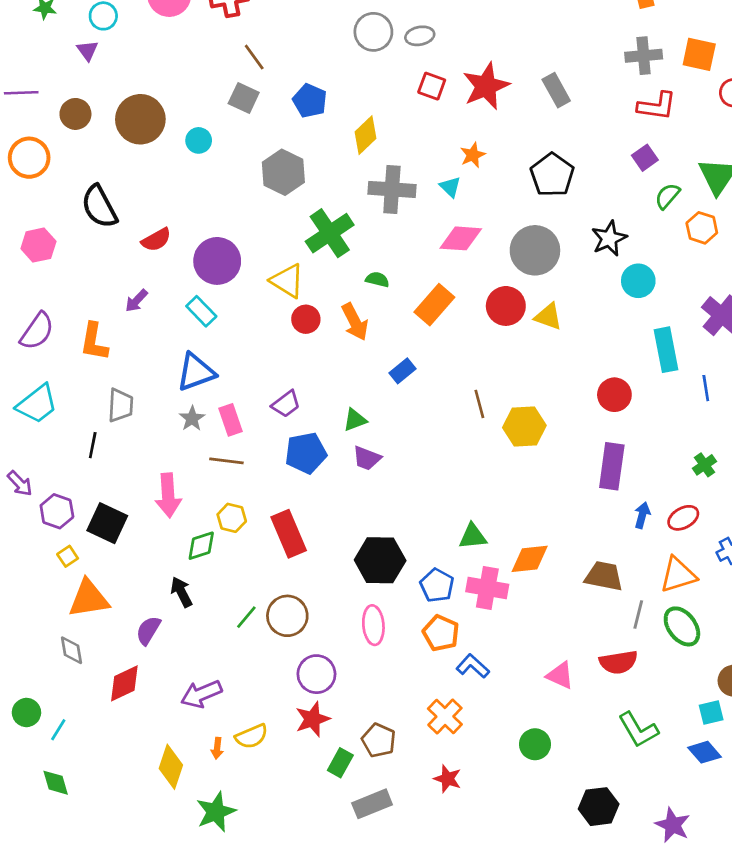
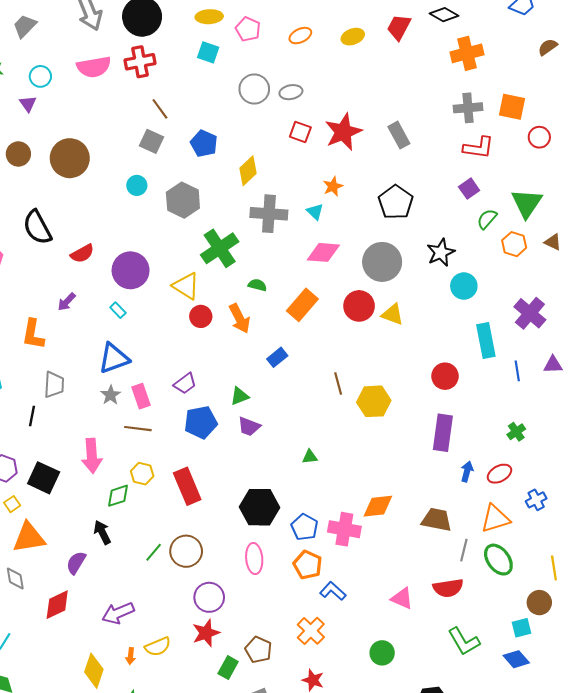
cyan circle: (199, 140) -> (137, 185), moved
cyan rectangle: (201, 311) -> (118, 310), size x0.7
green triangle: (473, 536) -> (310, 457), moved, size x0.7

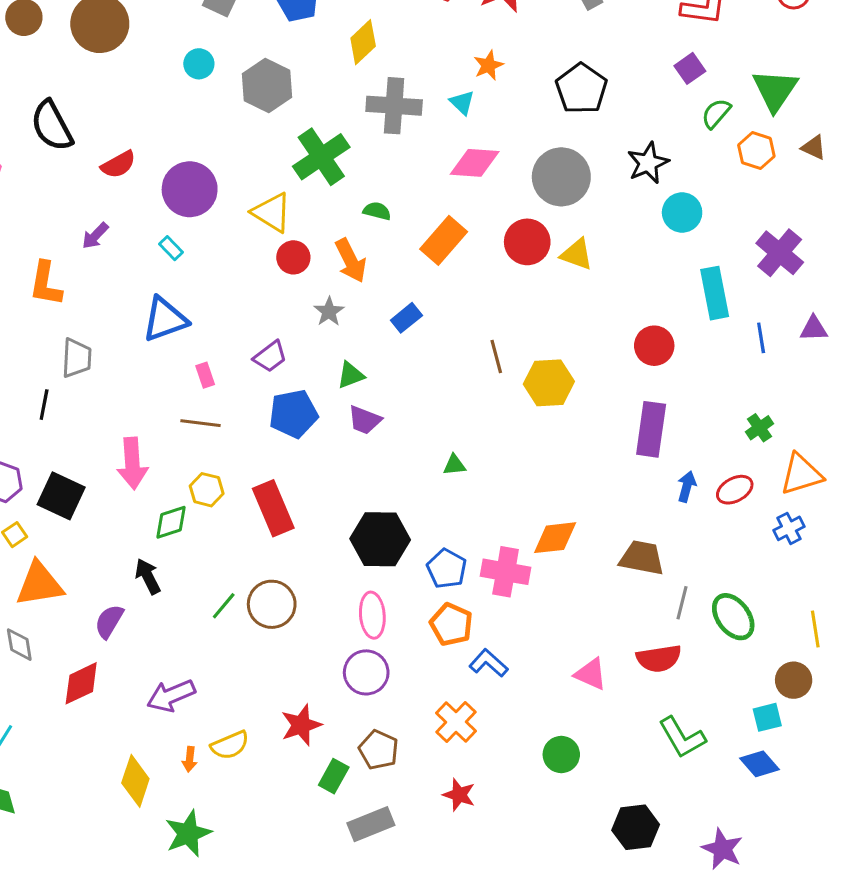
gray star: (111, 395) -> (329, 312), moved
pink rectangle: (141, 396) -> (205, 375), size x0.7
orange triangle: (495, 519) -> (801, 474), moved
purple circle: (209, 597) -> (366, 672), moved

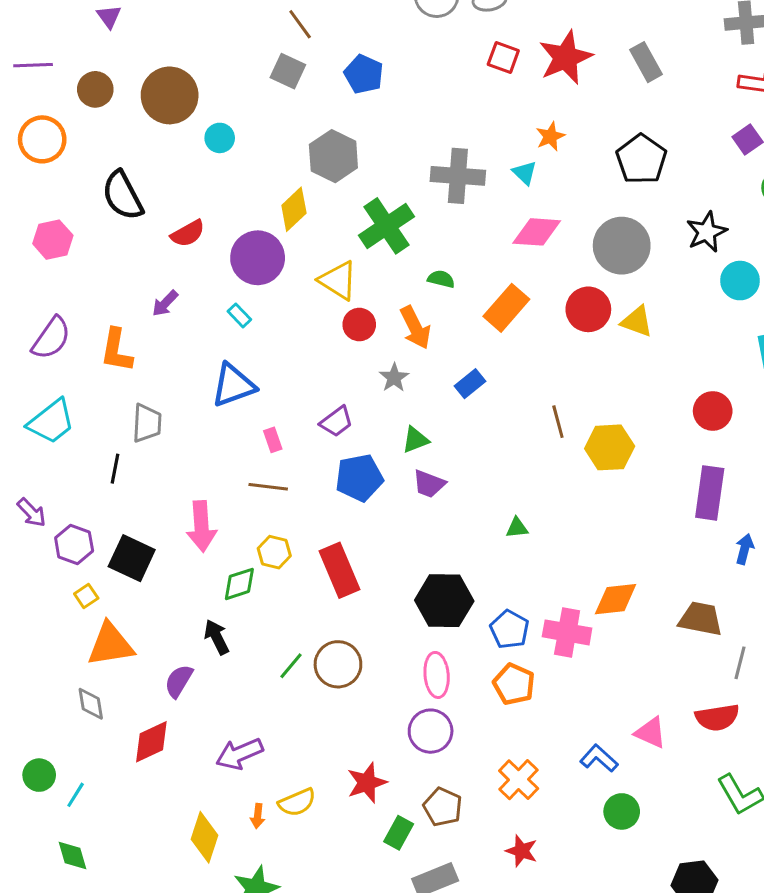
yellow diamond: (363, 42) -> (294, 209), moved
cyan circle: (199, 64) -> (220, 138), moved
blue L-shape: (488, 663) -> (599, 758), moved

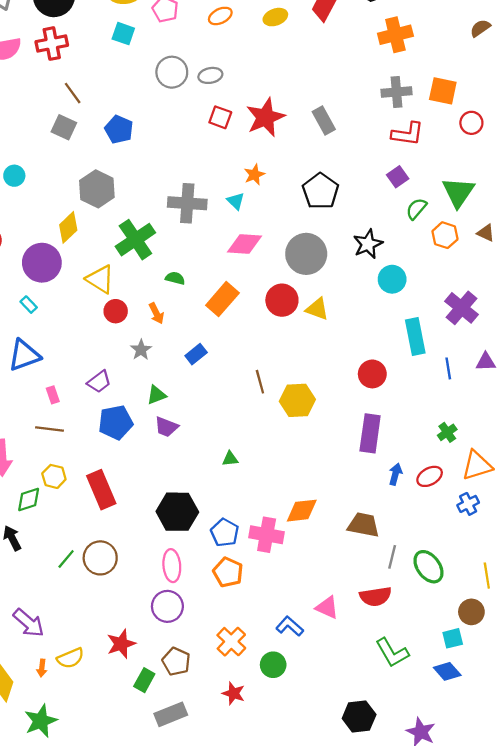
orange arrow: (415, 328) -> (156, 313), size x0.7
purple arrow: (239, 754) -> (29, 623), turned -116
green circle: (622, 811) -> (273, 665), moved

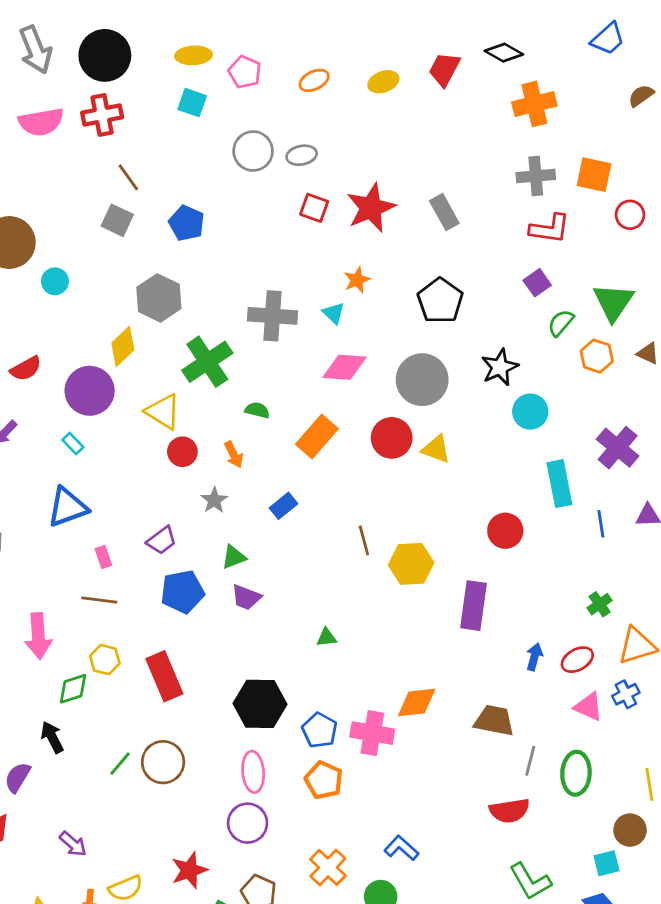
purple rectangle: (370, 433) -> (473, 606), moved
green ellipse: (428, 567) -> (576, 773), turned 40
pink triangle: (327, 607) -> (588, 707), moved
purple arrow: (29, 623) -> (73, 844), size x0.7

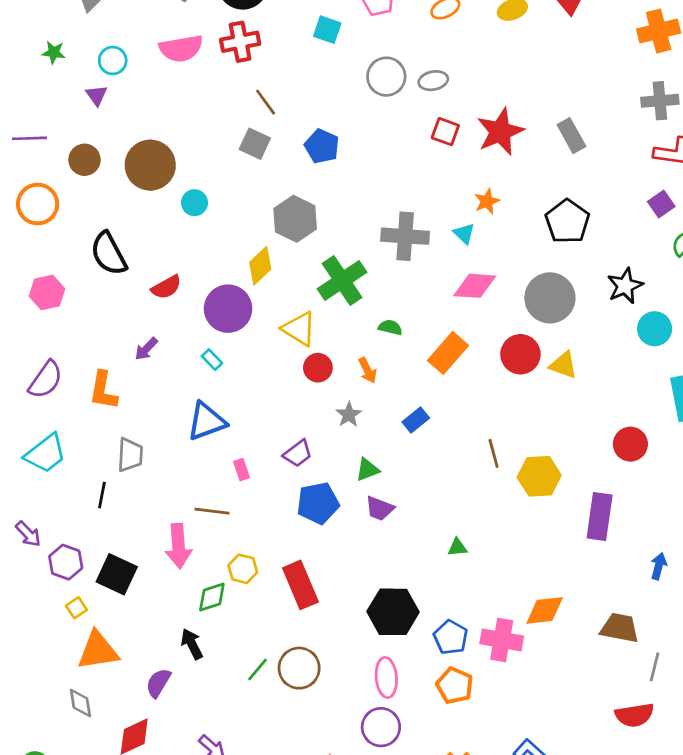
brown line: (99, 600) -> (212, 511), moved

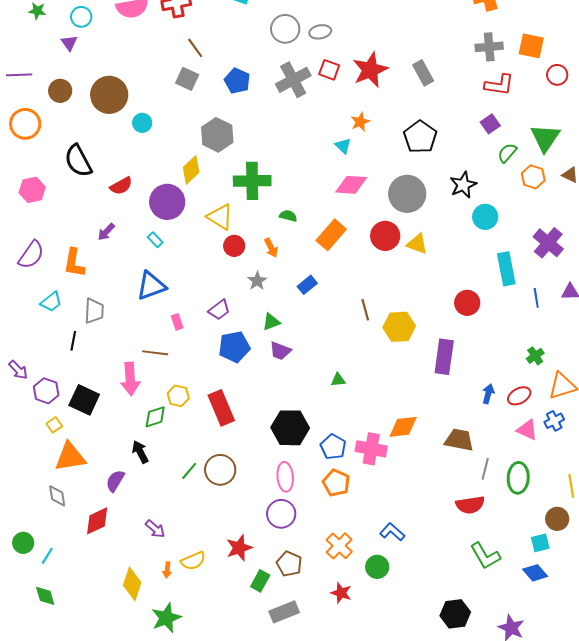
gray cross: (405, 236) -> (293, 80), moved, turned -32
green cross: (342, 280) -> (252, 181), turned 33
cyan trapezoid: (46, 453) -> (51, 302), moved, size x0.7

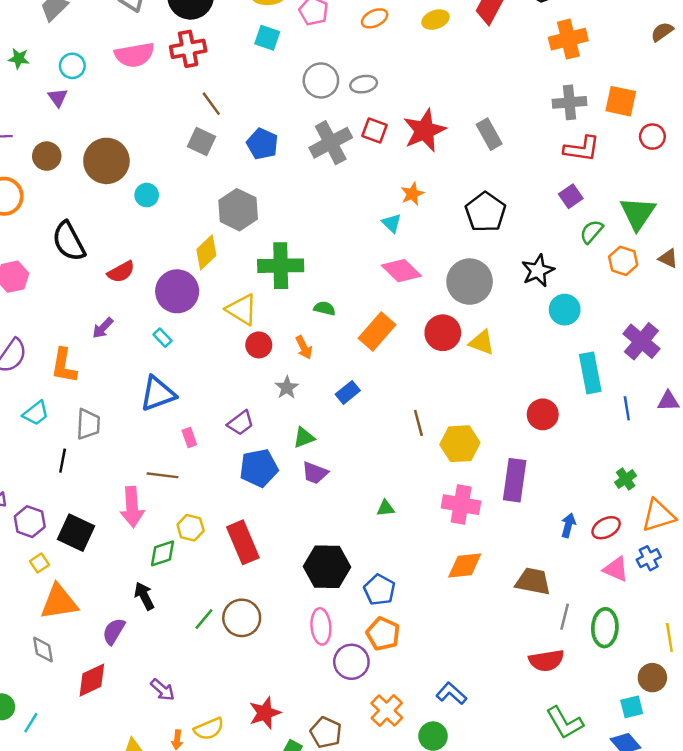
pink diamond: (351, 185) -> (401, 271), turned 40
pink cross: (371, 449) -> (461, 505), moved
purple circle: (281, 514) -> (351, 662), moved

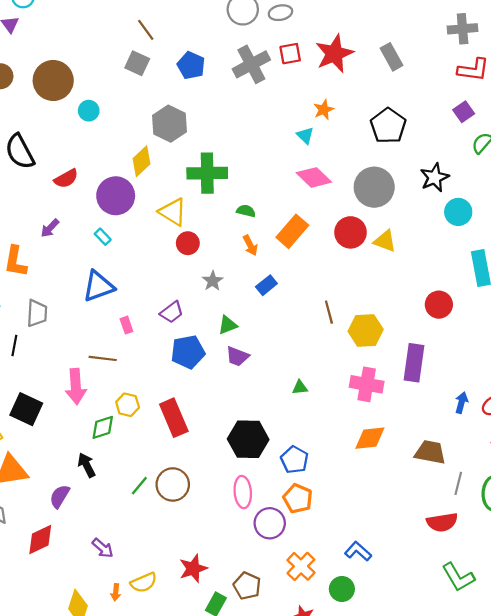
red square: (375, 130) -> (290, 54), turned -30
orange arrow: (304, 347) -> (250, 245), moved

